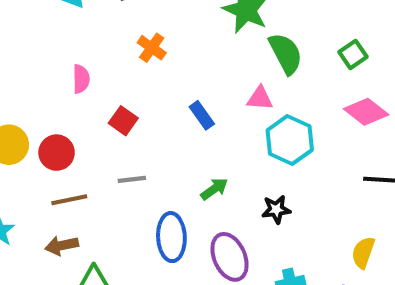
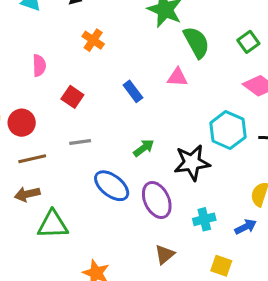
cyan hexagon: (290, 140) -> (228, 130), moved
black star: (276, 209) -> (192, 163), size x1.6
blue ellipse: (171, 237) -> (112, 186), turned -48

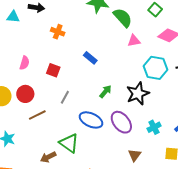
pink semicircle: (39, 65) -> (24, 63), moved, turned 32
pink triangle: (177, 77) -> (134, 41), moved
gray line: (80, 142) -> (65, 97), turned -40
brown arrow: (27, 194) -> (48, 157), moved
green triangle: (53, 224) -> (69, 143), moved, turned 50

